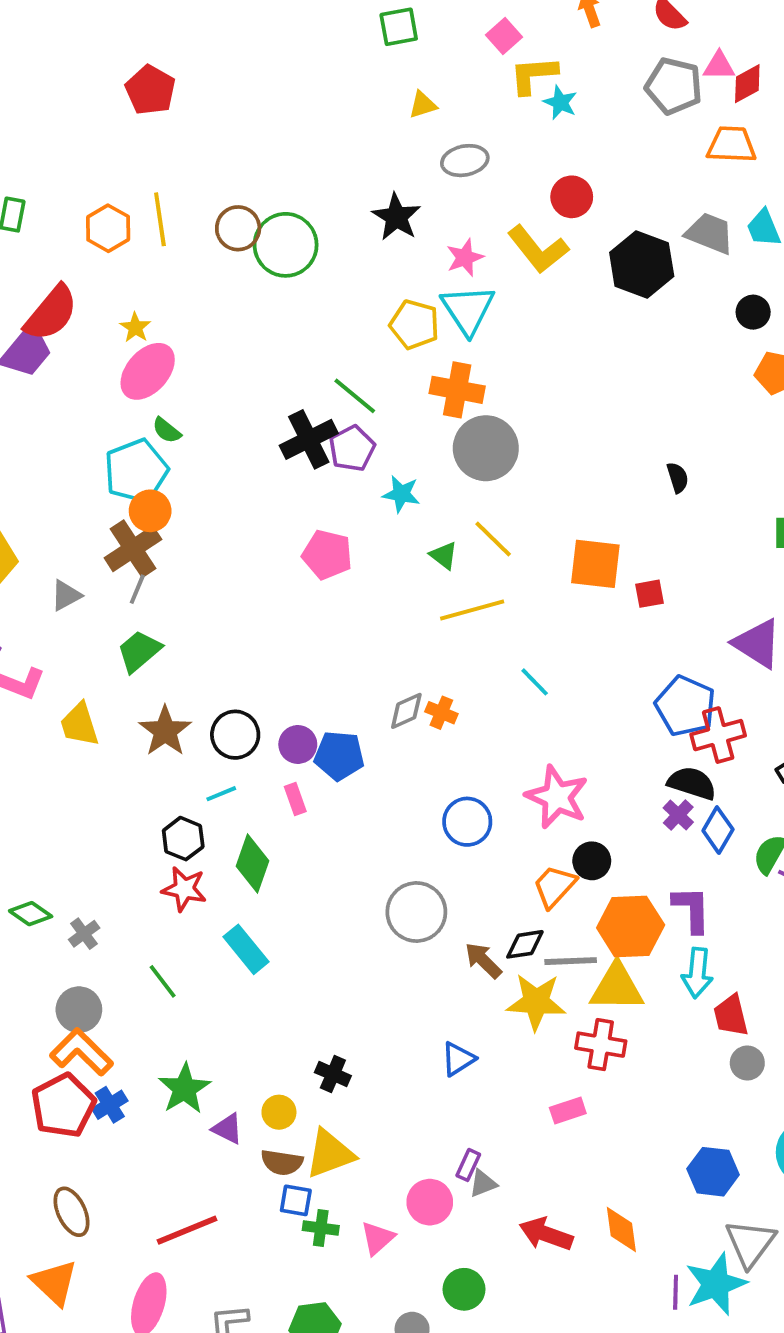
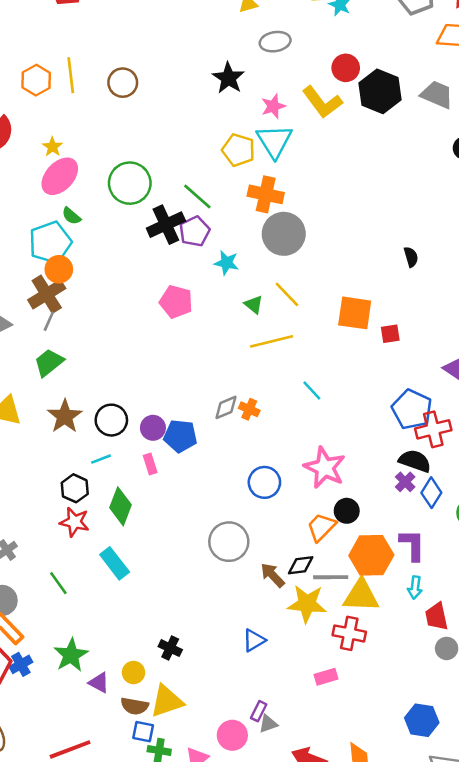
green circle: (286, 245) -> (130, 183), moved
black hexagon: (642, 264) -> (380, 91), moved
cyan arrow: (697, 973) -> (415, 587), size x0.7

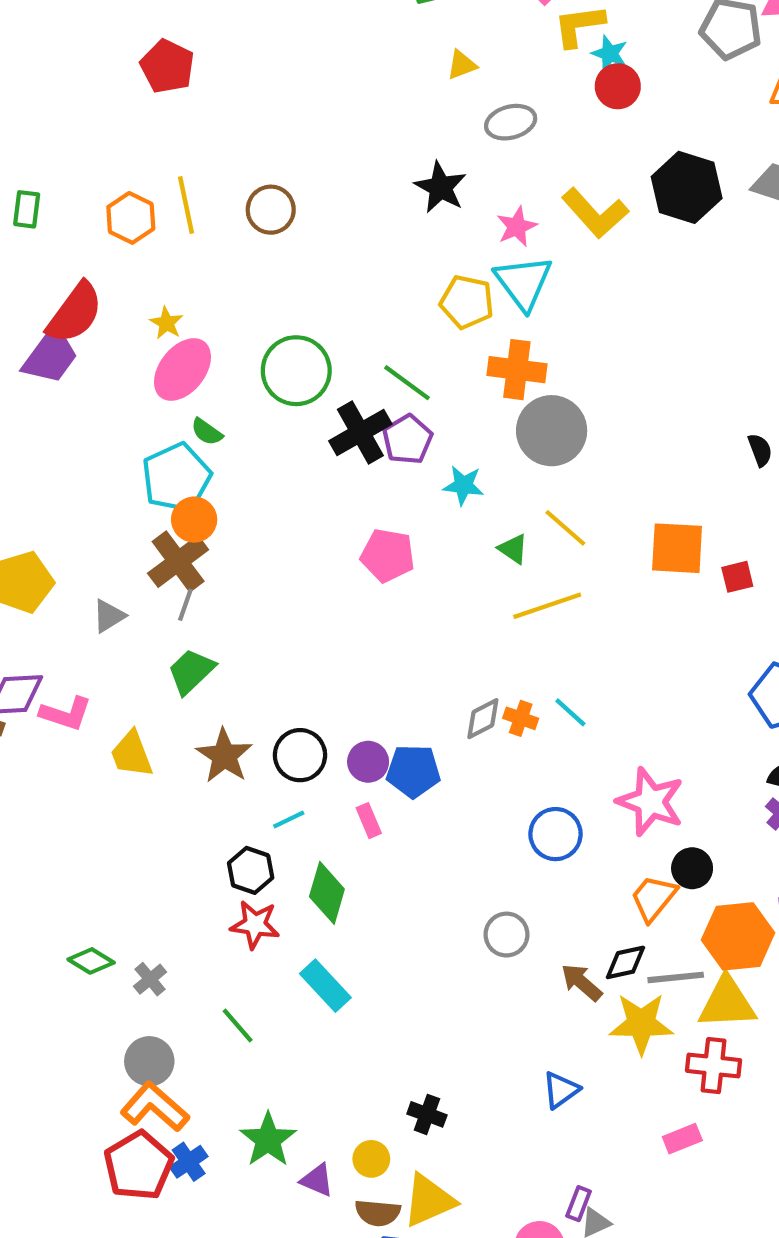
red circle: (346, 68) -> (618, 86), moved
cyan line: (312, 390) -> (570, 712), moved
gray circle: (229, 542) -> (506, 935), size x0.7

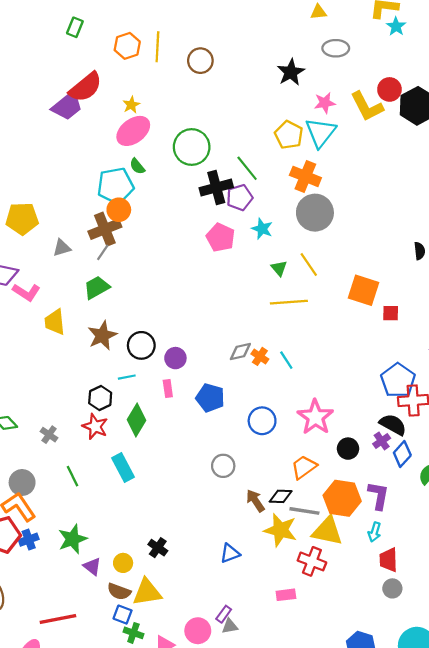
red circle: (618, 86) -> (389, 89), moved
pink pentagon: (388, 555) -> (220, 238), moved
blue pentagon: (413, 771) -> (210, 398), moved
black circle: (692, 868) -> (348, 449), moved
gray cross: (150, 979) -> (49, 435), moved, turned -30

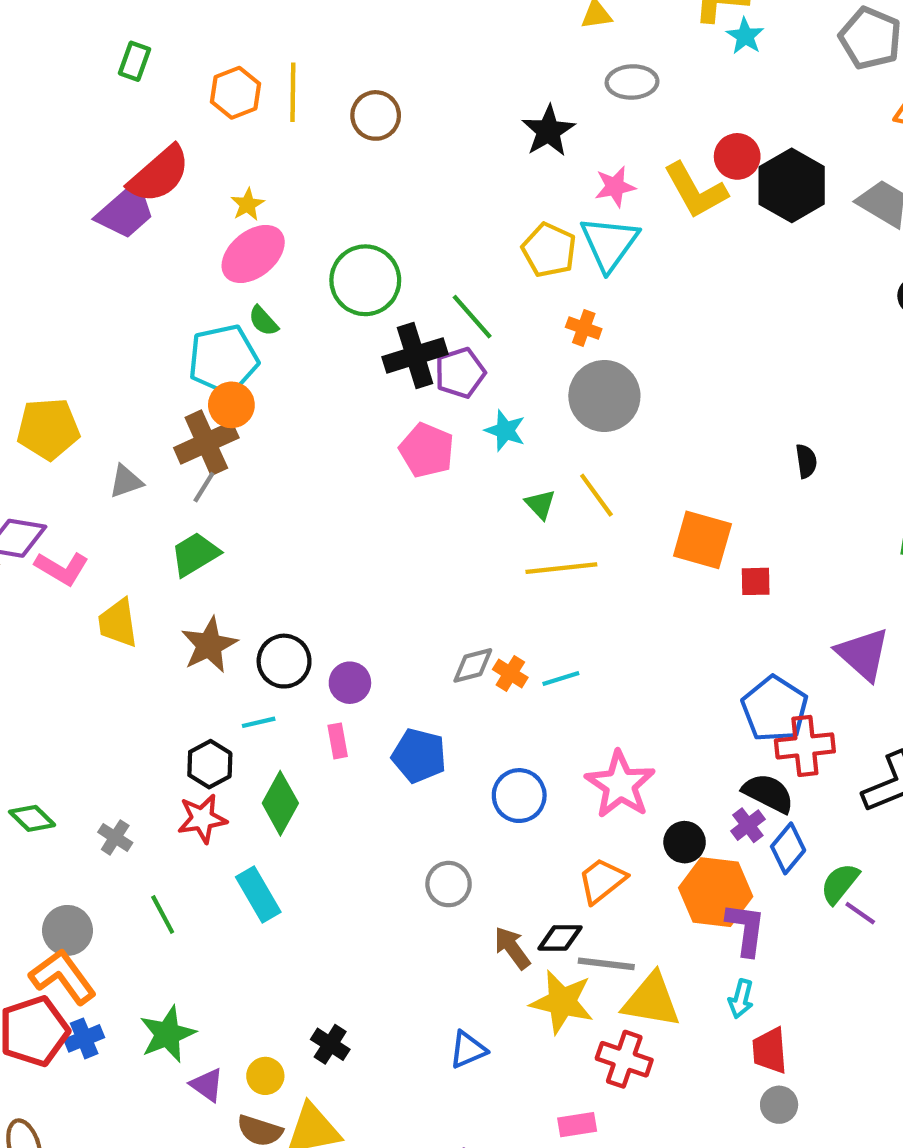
orange cross: (305, 176) -> (584, 328), size x0.6
cyan line: (286, 360) -> (561, 679), turned -72
red star: (95, 427) -> (202, 819), turned -30
orange hexagon: (342, 498) -> (716, 892), moved

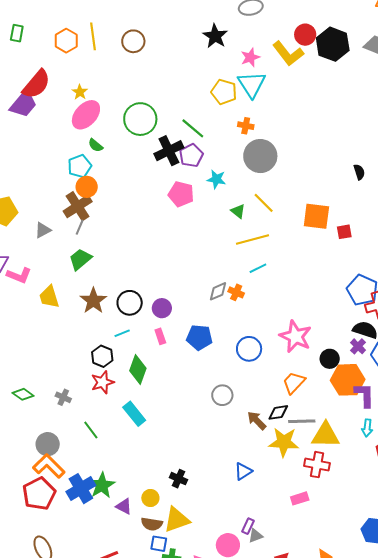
cyan pentagon: (223, 359) -> (80, 166), size x0.7
cyan line: (561, 679) -> (258, 268), moved
blue cross: (84, 1038) -> (81, 489), moved, size x1.6

